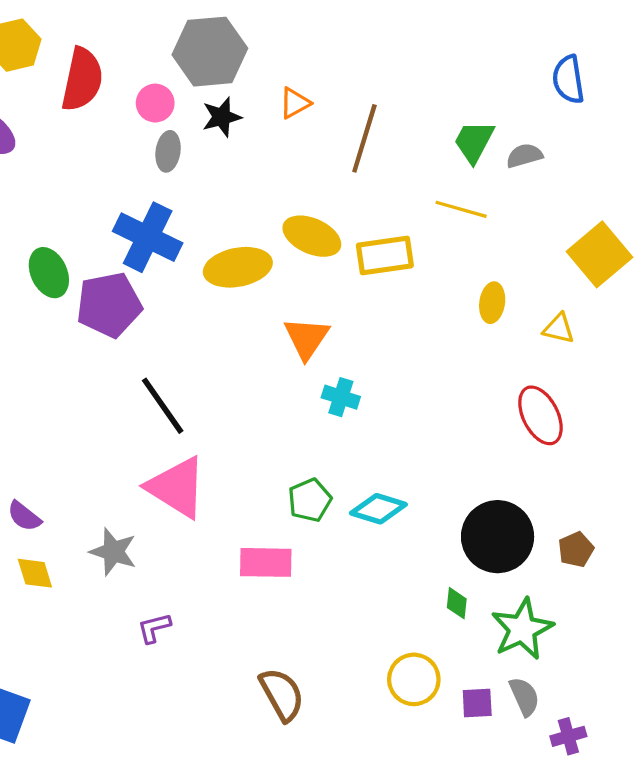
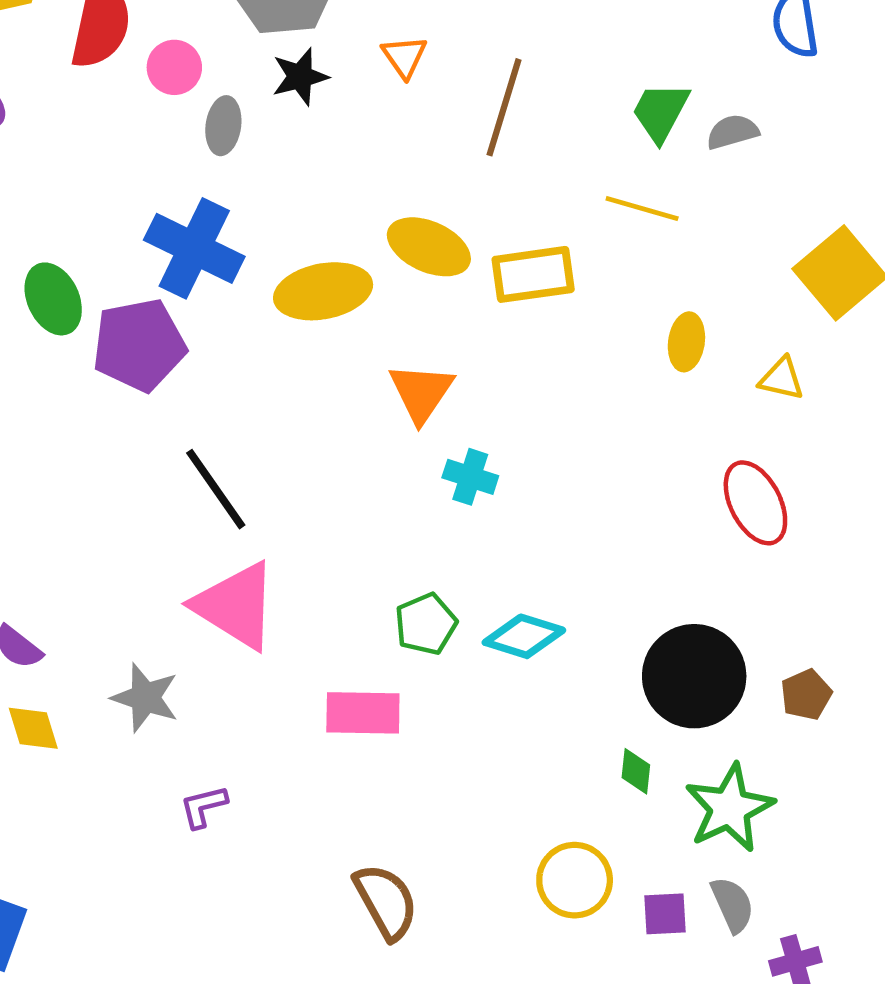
pink circle: (155, 103) -> (174, 67), moved
orange triangle: (295, 103) -> (404, 57), turned -36

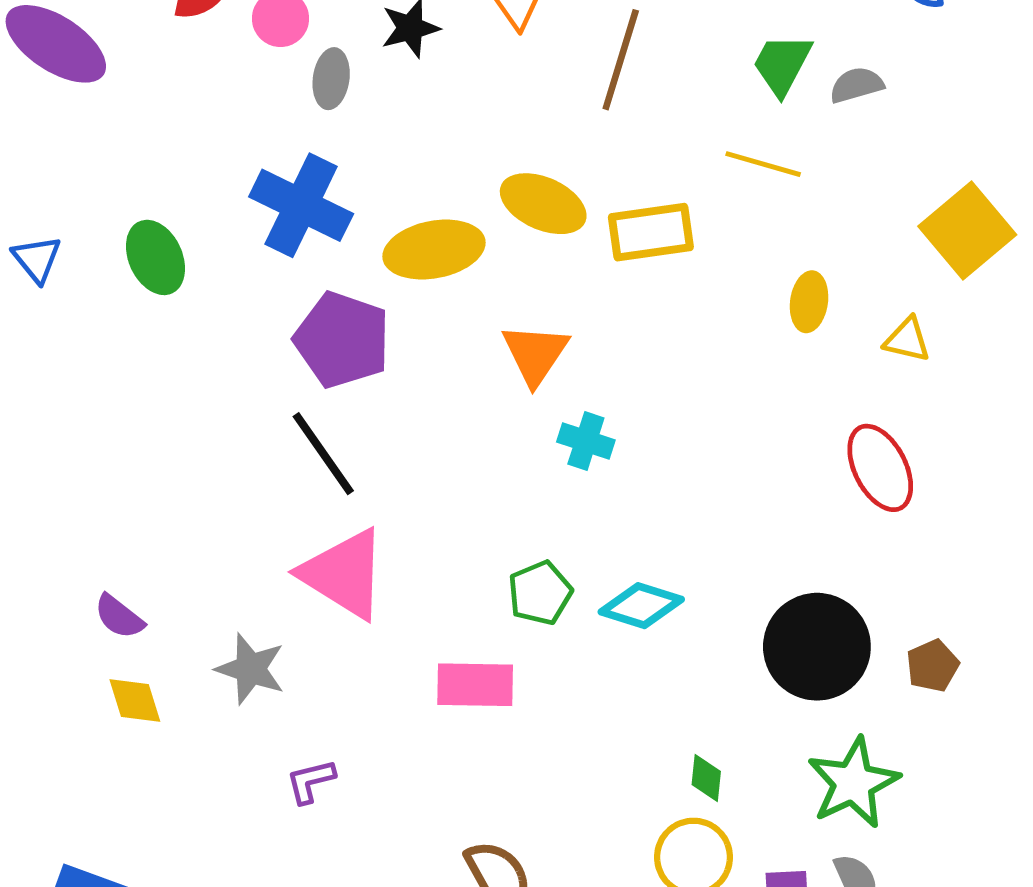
purple pentagon: (139, 345) -> (342, 340), moved, turned 30
green diamond: (636, 771) -> (706, 778), moved

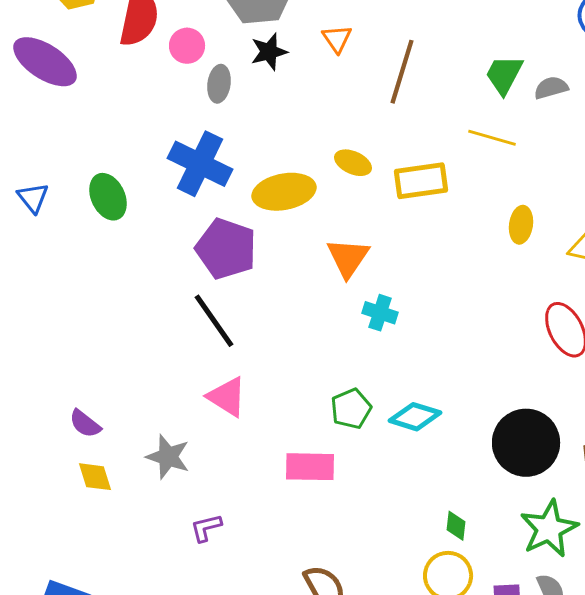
yellow ellipse: (543, 204) -> (353, 163), size x0.7
pink triangle: (344, 574) -> (227, 397), size x0.7

